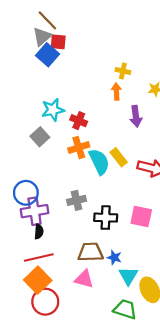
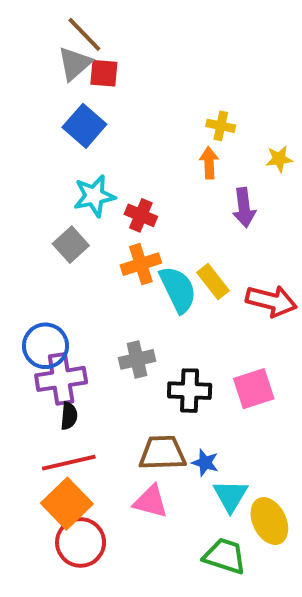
blue square: (47, 55) -> (84, 126), moved
pink square: (141, 217) -> (254, 389), turned -30

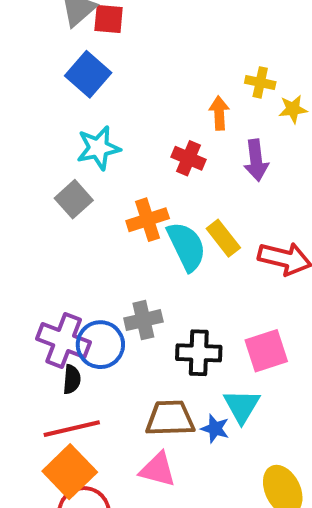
yellow cross: (221, 126) -> (260, 82), moved
red cross: (141, 215) -> (188, 158), moved
blue circle: (45, 346) -> (100, 345), moved
purple cross: (61, 379) -> (64, 341), turned 30
cyan triangle: (230, 496) -> (242, 406), moved

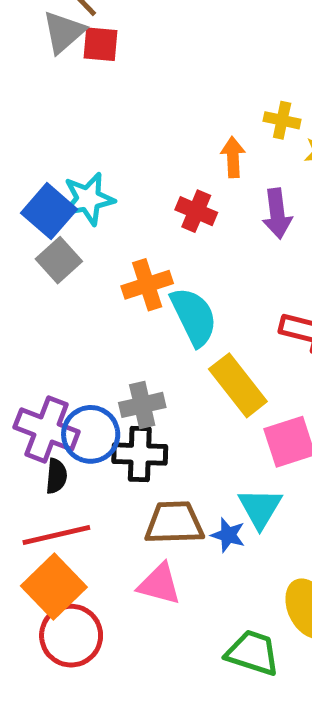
blue square: (88, 74) -> (49, 211), moved
yellow rectangle: (223, 238) -> (238, 385), moved, size x1.4
black cross: (199, 353) -> (140, 454), moved

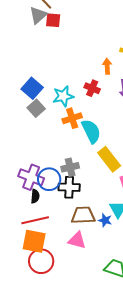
cyan star: (88, 199) -> (63, 96), moved
orange square: (54, 587) -> (34, 241), turned -35

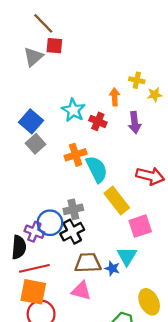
gray triangle: (38, 15) -> (33, 57), moved
cyan star: (63, 96) -> (73, 110), moved, turned -30
purple cross: (31, 177) -> (34, 232), moved, size x0.7
black cross: (69, 187) -> (72, 232), turned -30
black semicircle: (35, 196) -> (19, 247), moved, size x1.5

